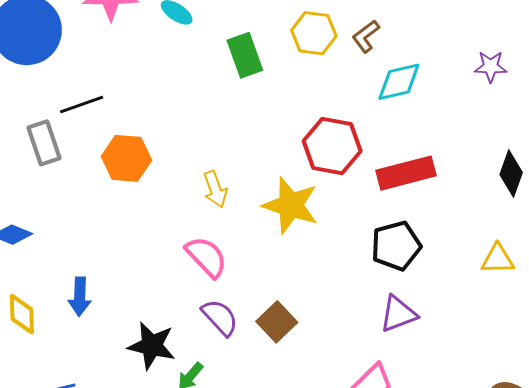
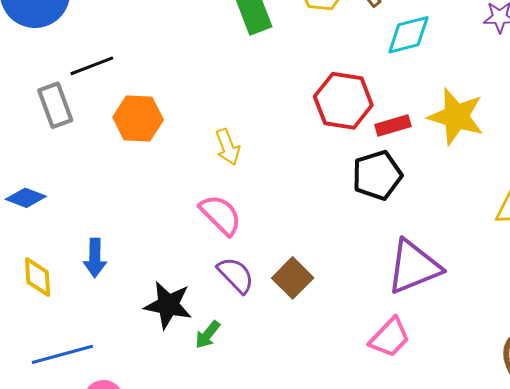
red rectangle: (406, 173) -> (393, 126), moved, size x0.6
yellow star: (291, 205) -> (456, 117), moved
black pentagon: (396, 246) -> (377, 175), moved
purple triangle: (398, 314) -> (414, 267), size x1.5

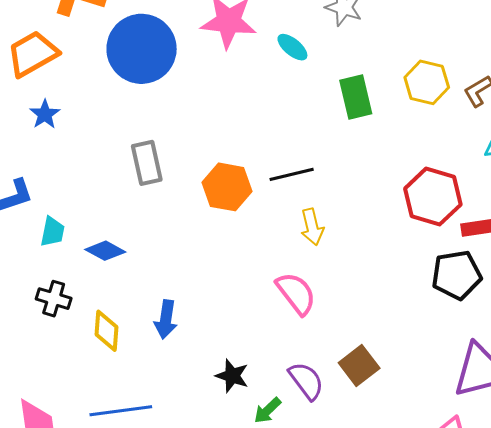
black line: (92, 66) -> (292, 174), moved
purple semicircle: (236, 275) -> (306, 381), moved
black star: (168, 305) -> (232, 376), size x0.7

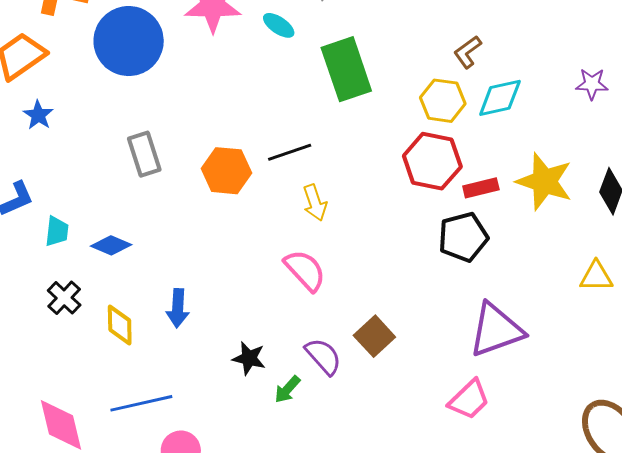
yellow hexagon: (427, 82) -> (443, 101), moved
green rectangle: (356, 97) -> (346, 69), size x1.4
black cross: (54, 299) -> (64, 298), turned 32

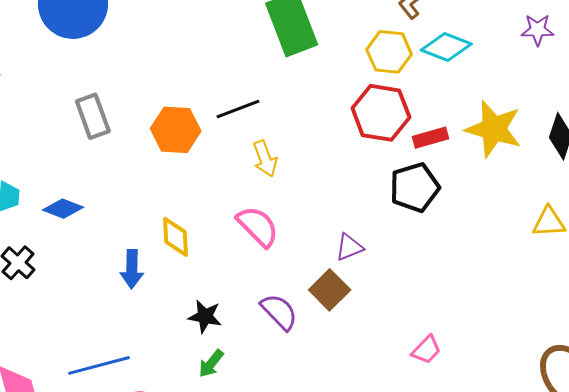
cyan diamond: (500, 98) -> (446, 47), turned 36
yellow diamond: (120, 325) -> (176, 237), moved
purple triangle: (496, 330) -> (349, 247), moved, size x0.5
green arrow: (287, 389) -> (211, 364), moved
pink trapezoid: (469, 400) -> (426, 350), size x0.7

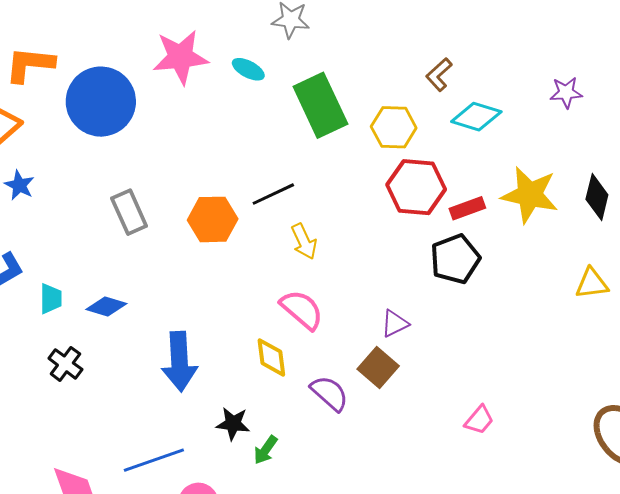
yellow hexagon: (389, 52) -> (394, 127), moved
yellow diamond: (176, 237) -> (271, 357), moved
blue arrow: (132, 269) -> (179, 362), size x1.5
black star: (205, 316) -> (233, 424), moved

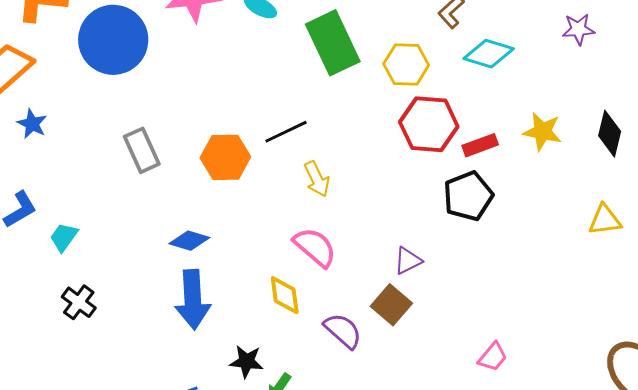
yellow star: (530, 195) -> (542, 132), size x0.7
cyan trapezoid: (51, 299) -> (64, 237), turned -144
blue diamond: (106, 307) -> (189, 241), moved

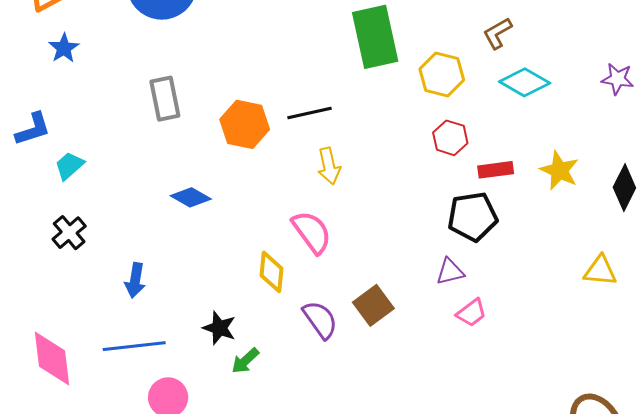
red hexagon: (429, 124) -> (450, 138), size x0.6
purple triangle: (408, 261) -> (450, 272), moved
blue arrow: (193, 300) -> (135, 280), moved, size x0.6
pink trapezoid: (493, 357) -> (471, 313), moved

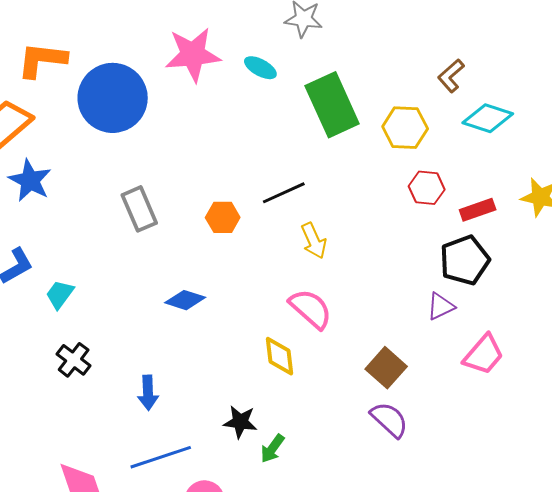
blue star: (64, 48) -> (30, 180), size x1.4
orange hexagon: (245, 124) -> (223, 217), size x0.7
purple triangle: (450, 272) -> (441, 306), moved
pink trapezoid: (471, 313) -> (484, 355), size x1.4
purple semicircle: (320, 320) -> (389, 420), moved

